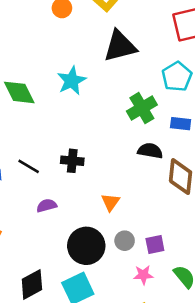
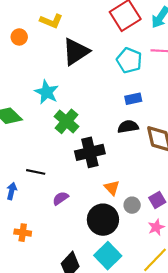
green cross: (142, 108) -> (66, 121), moved
blue rectangle: (181, 124) -> (133, 99), moved
black cross: (72, 161) -> (90, 152), moved, size x1.5
orange triangle: (110, 202) -> (112, 188), moved

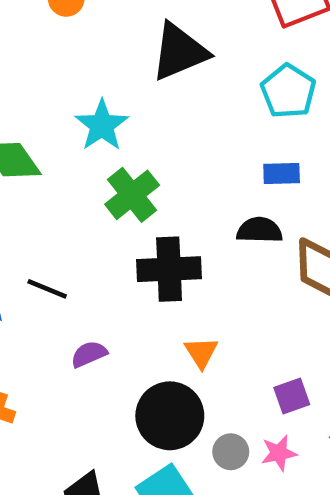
gray circle: (132, 205) -> (231, 452), moved

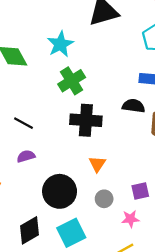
purple semicircle: (89, 354) -> (26, 156), moved
black circle: (170, 416) -> (60, 191), moved
gray circle: (231, 452) -> (104, 199), moved

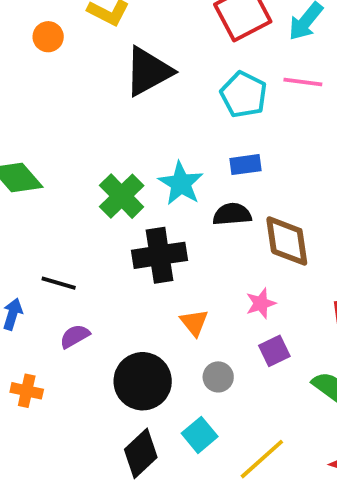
cyan star: (60, 44) -> (181, 183), moved
pink star: (130, 219) -> (261, 303), moved
black diamond: (29, 230) -> (141, 453), moved
cyan square: (71, 233) -> (200, 435), moved, size x0.7

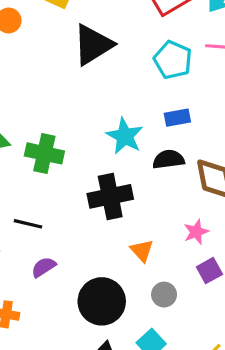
green cross: (122, 196) -> (44, 153), moved, turned -30

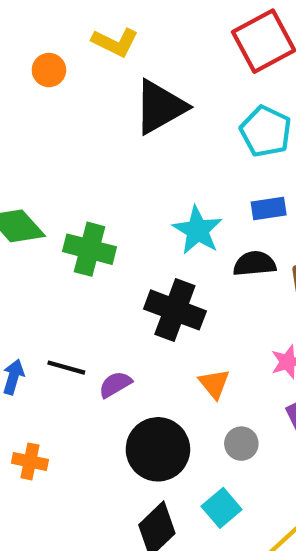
black cross: (110, 196) -> (175, 310), turned 30
black line: (28, 224) -> (66, 368), moved
purple semicircle: (44, 267) -> (115, 384), moved

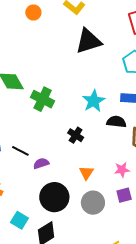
orange circle: (49, 70) -> (33, 12), moved
black cross: (175, 310) -> (76, 135), size x0.6
gray circle: (241, 444) -> (93, 203), size x1.5
cyan square: (222, 508) -> (19, 220), moved, turned -30

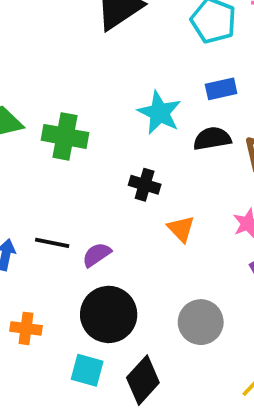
orange triangle: (86, 173) -> (181, 229), moved
black circle: (54, 197) -> (109, 314), moved
gray circle: (93, 203) -> (201, 322), moved

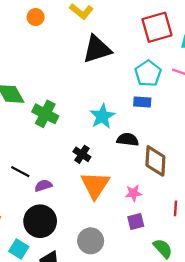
blue rectangle: (221, 89) -> (142, 102), moved
orange triangle: (181, 229) -> (95, 185), size x1.8

